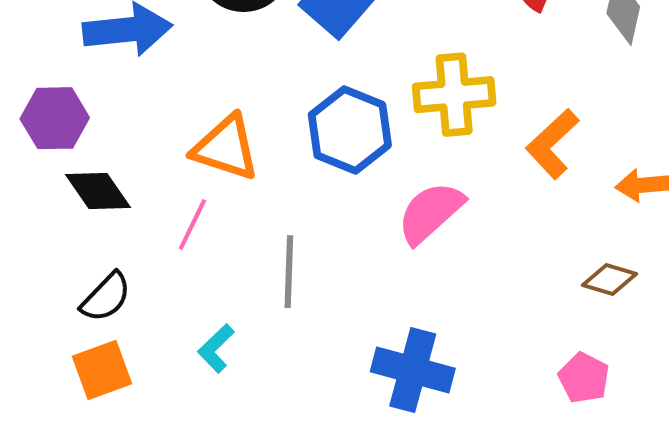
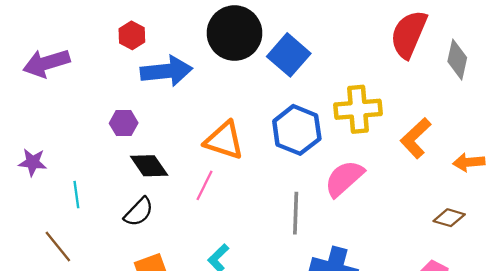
purple hexagon: (55, 118) -> (124, 123), size x0.7
gray line: (289, 272) -> (296, 213), moved
black semicircle: (106, 297) -> (139, 212), moved

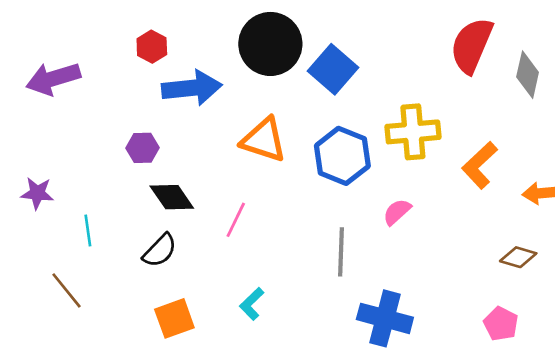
orange triangle: (224, 140) -> (264, 140), moved
pink semicircle: (344, 178) -> (397, 212), size x0.6

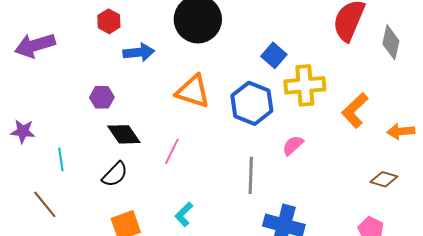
blue square: (333, 69) -> (274, 55), moved, size x0.7
blue arrow: (192, 88) -> (139, 52), size x0.7

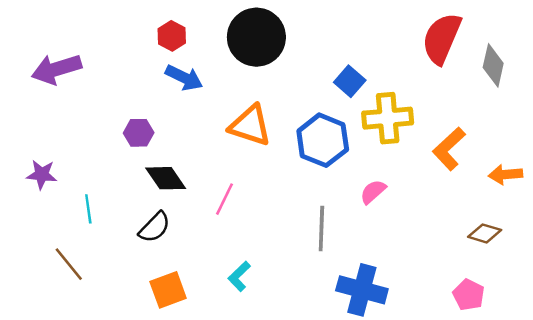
red hexagon: (109, 21) -> (172, 36), moved
blue arrow: (139, 52) -> (184, 78), turned 32

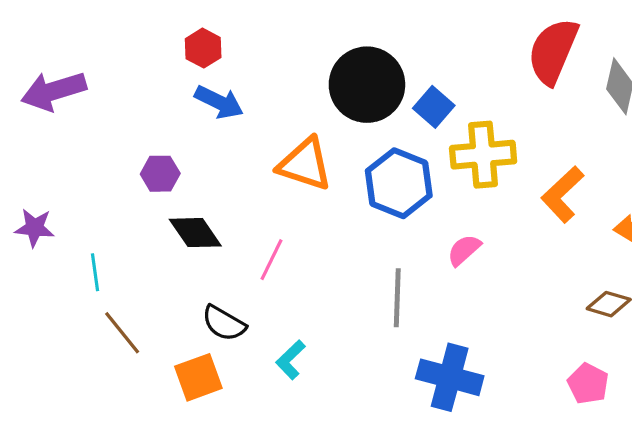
black circle: (256, 37) -> (367, 85), moved
black semicircle: (155, 227) -> (224, 323), moved, turned 76
brown line: (69, 264) -> (122, 333), moved

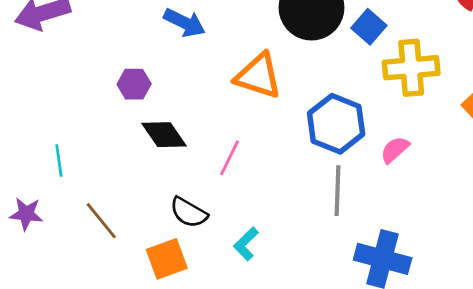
blue hexagon: (399, 183) -> (336, 124), moved
purple star: (35, 228) -> (26, 214), moved
cyan line: (95, 272) -> (59, 161), moved

